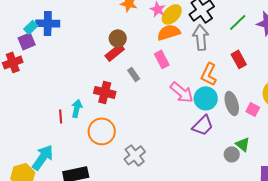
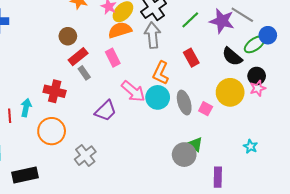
red rectangle: (115, 52) -> (78, 57), moved
purple trapezoid: (203, 125) -> (106, 111), moved
gray circle: (232, 154) -> (184, 155), size x1.5

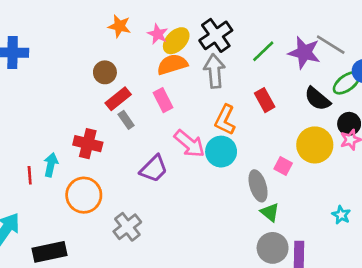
gray ellipse: (184, 103) -> (258, 186), moved
gray circle: (184, 155) -> (273, 248), moved

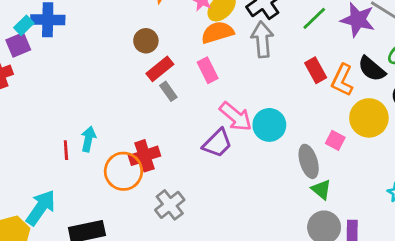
orange L-shape: (225, 120) -> (342, 80), moved
red cross: (88, 144) -> (144, 156), moved, turned -32
purple trapezoid: (154, 169) -> (217, 143), moved

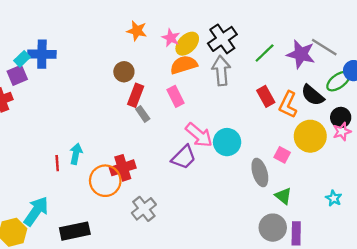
red rectangle: (160, 69) -> (136, 95), turned -30
green triangle: (321, 189) -> (283, 196), moved

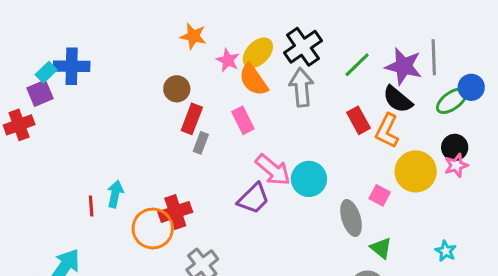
pink star: (171, 38) -> (228, 60), moved
gray line: (324, 47) -> (434, 57), turned 56
orange semicircle: (184, 65) -> (253, 80), turned -108
black semicircle: (313, 95) -> (398, 99), moved
gray rectangle: (143, 114) -> (201, 143), turned 56

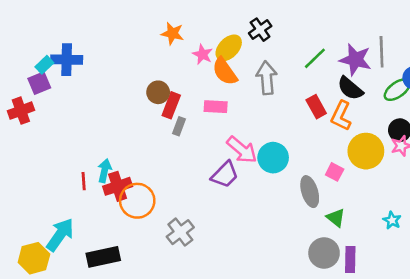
black cross: (303, 47) -> (260, 30), moved, size x0.7
brown circle: (177, 89) -> (158, 92), moved
pink rectangle: (243, 120) -> (216, 107), turned -60
red cross: (175, 212) -> (118, 186), moved

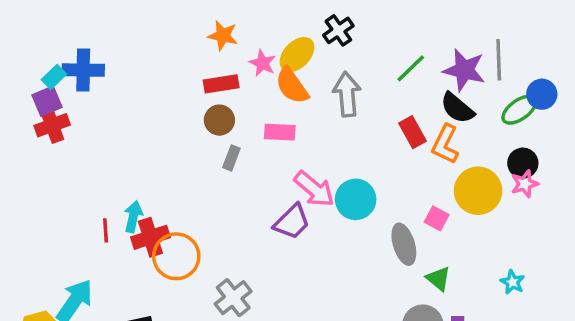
brown circle: (158, 92) -> (219, 120), moved
red rectangle: (171, 105) -> (221, 84), moved, turned 60
red cross: (21, 111) -> (52, 125), moved

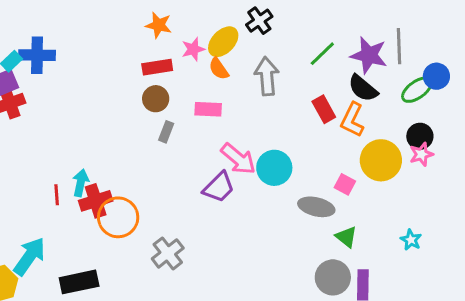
pink star: (263, 63) -> (193, 49), turned 30
orange semicircle: (292, 86) -> (219, 69), size x0.7
gray ellipse: (404, 244) -> (316, 207), turned -60

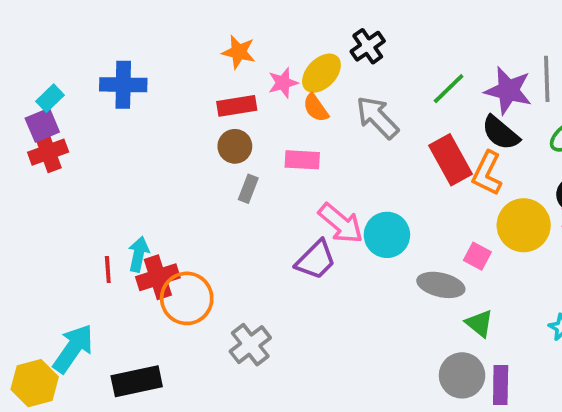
blue cross: (37, 55) -> (123, 85), moved
gray arrow: (267, 76) -> (377, 117), turned -39
red rectangle: (324, 109) -> (450, 160), size x1.4

